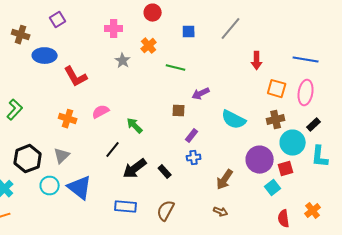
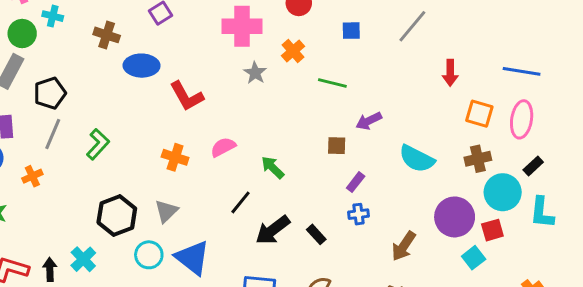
pink cross: (114, 29) -> (242, 26), size x1.5

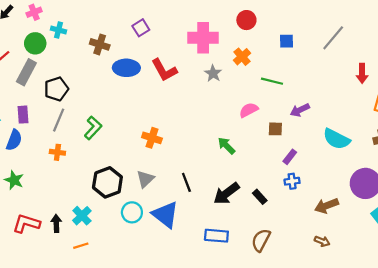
red L-shape: (187, 96) -> (164, 70), moved
pink semicircle: (223, 147) -> (249, 110), moved
orange cross: (32, 176) -> (57, 152), moved, turned 32
black line: (241, 202) -> (186, 182), moved, turned -60
brown arrow: (404, 246) -> (326, 206), turned 35

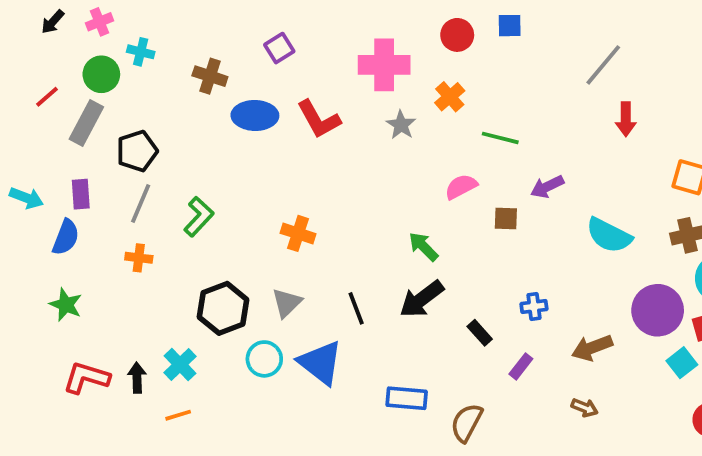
blue square: (286, 41) -> (510, 26), moved
red arrow: (362, 73) -> (626, 119), moved
purple rectangle: (290, 157) -> (521, 366), moved
black arrow: (226, 193) -> (422, 299), moved
brown semicircle: (261, 240) -> (467, 423), moved

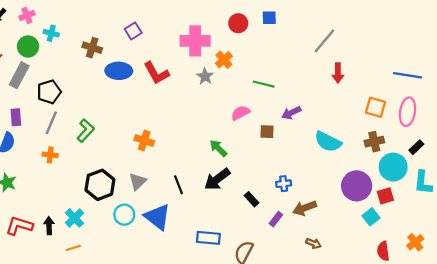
orange cross: (450, 97) -> (224, 60), moved
brown arrow: (592, 348) -> (305, 208), moved

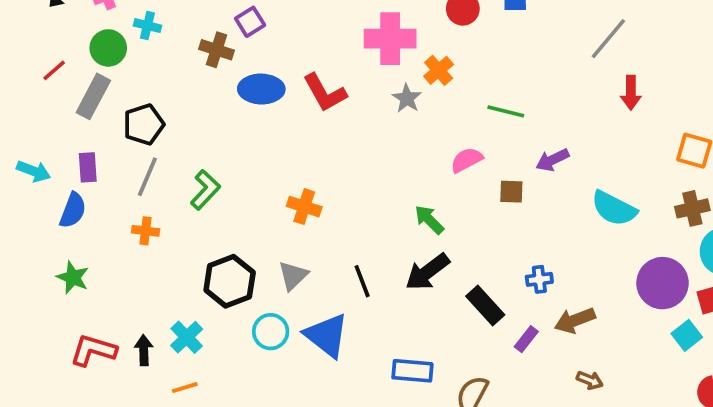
purple square: (133, 31) -> (250, 22), moved
black rectangle: (252, 199) -> (485, 305), size x1.5

